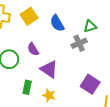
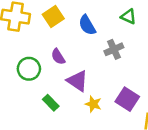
green triangle: (90, 26) -> (128, 17), moved, turned 40
green rectangle: (27, 87) -> (51, 103), turned -56
yellow star: (49, 95) -> (93, 104), moved

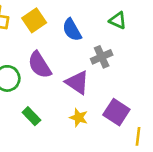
purple semicircle: (58, 57) -> (40, 65), size x1.5
purple triangle: (77, 81) -> (77, 82), moved

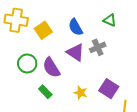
yellow square: (34, 20) -> (43, 30), moved
purple semicircle: (40, 65) -> (51, 68), moved
purple triangle: (77, 82) -> (76, 52), moved

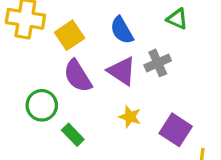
green circle: (27, 63) -> (42, 105), moved
purple semicircle: (51, 68) -> (78, 76), moved
yellow star: (81, 93) -> (130, 117), moved

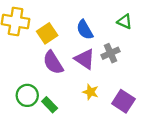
green circle: (42, 105) -> (27, 95), moved

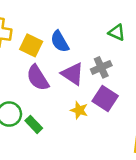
blue semicircle: (85, 30) -> (60, 41), moved
yellow square: (47, 33) -> (31, 45), turned -30
purple square: (123, 101) -> (105, 99), moved

